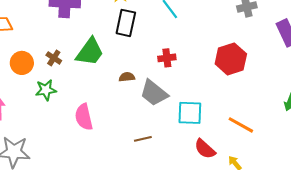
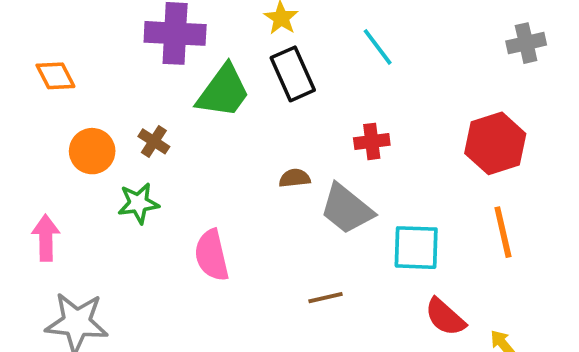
black rectangle: (126, 23) -> (293, 74), turned -36
green trapezoid: (90, 52) -> (223, 91), moved
orange line: (241, 125) -> (503, 232), moved, turned 48

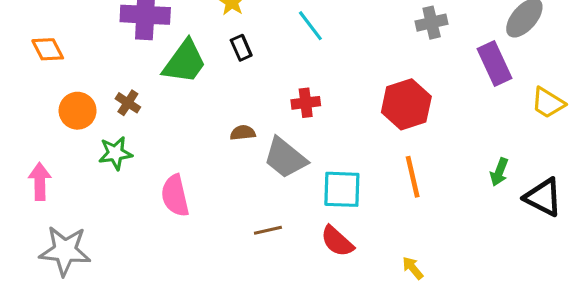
black rectangle: (293, 74) -> (241, 48), size x0.6
red semicircle: (445, 317) -> (337, 241), moved

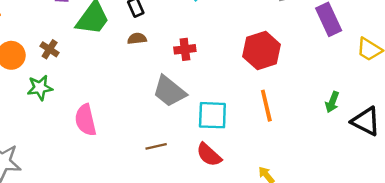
brown semicircle: (243, 133) -> (137, 39), moved

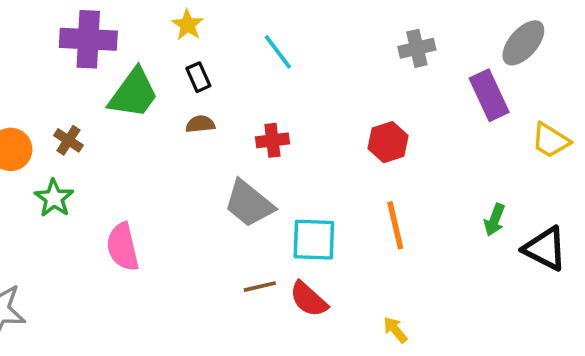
red hexagon: (262, 51) -> (388, 142), size x0.7
green star: (40, 88) -> (54, 198), turned -30
brown line: (156, 146) -> (260, 287), moved

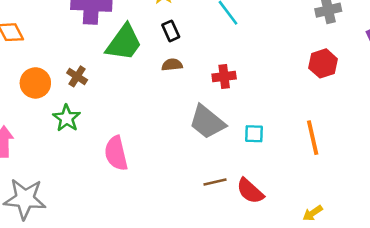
red hexagon: (388, 142) -> (323, 63), moved
cyan square: (314, 240) -> (254, 134), moved, size x0.6
yellow arrow: (395, 330) -> (313, 213), turned -84

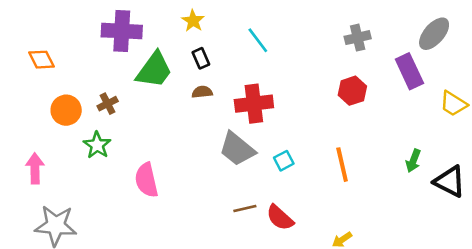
brown cross: (77, 76) -> (108, 104), turned 30
red cross: (224, 76) -> (254, 104), size x1.6
cyan square: (254, 134) -> (284, 161), turned -30

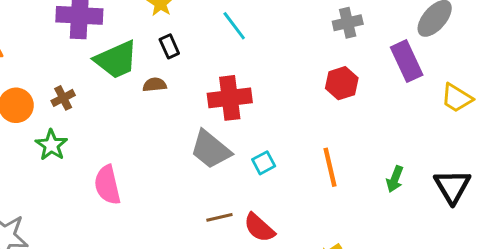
green trapezoid: (154, 70) -> (116, 60), turned 30
brown semicircle: (202, 92) -> (155, 85), moved
green arrow: (413, 161) -> (395, 179), moved
black triangle: (450, 181) -> (452, 186), turned 32

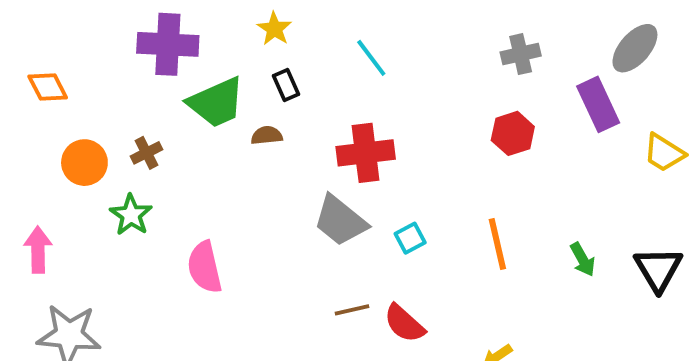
green arrow: (395, 179) -> (583, 259), turned -50

